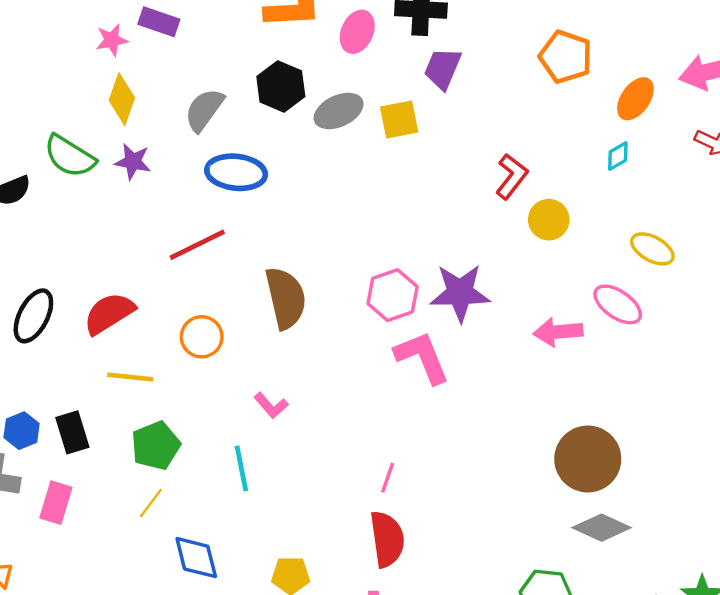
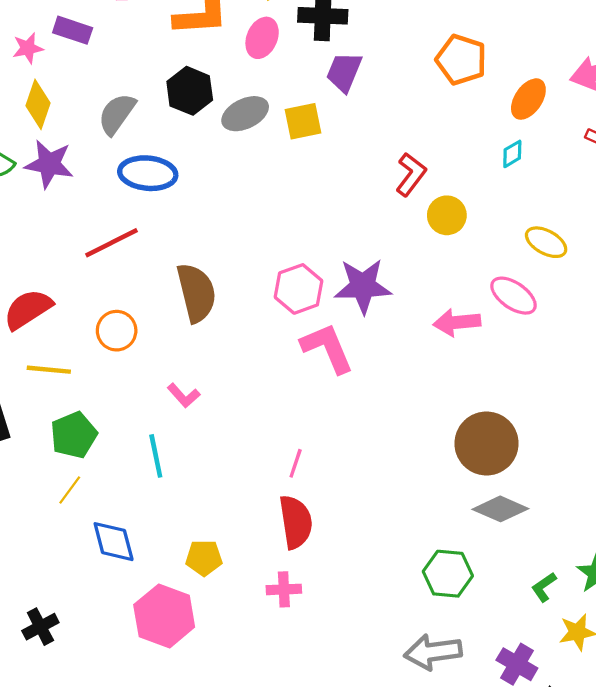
purple star: (133, 162) -> (49, 164), size x1.4

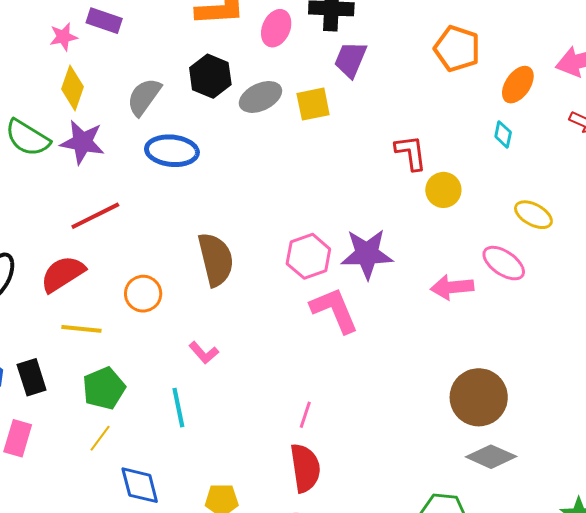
cyan diamond: (512, 154) -> (503, 134), turned -48
red L-shape: (411, 174) -> (411, 153), turned -45
red line: (111, 243) -> (95, 216), moved

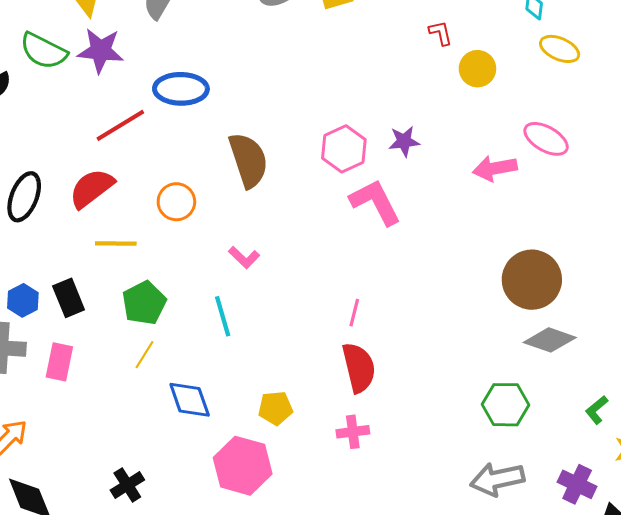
blue ellipse: (172, 151) -> (181, 89), moved
red L-shape: (411, 153) -> (441, 33), size x0.7
yellow ellipse: (533, 215) -> (560, 49), moved
purple star: (367, 254) -> (404, 141), size x0.6

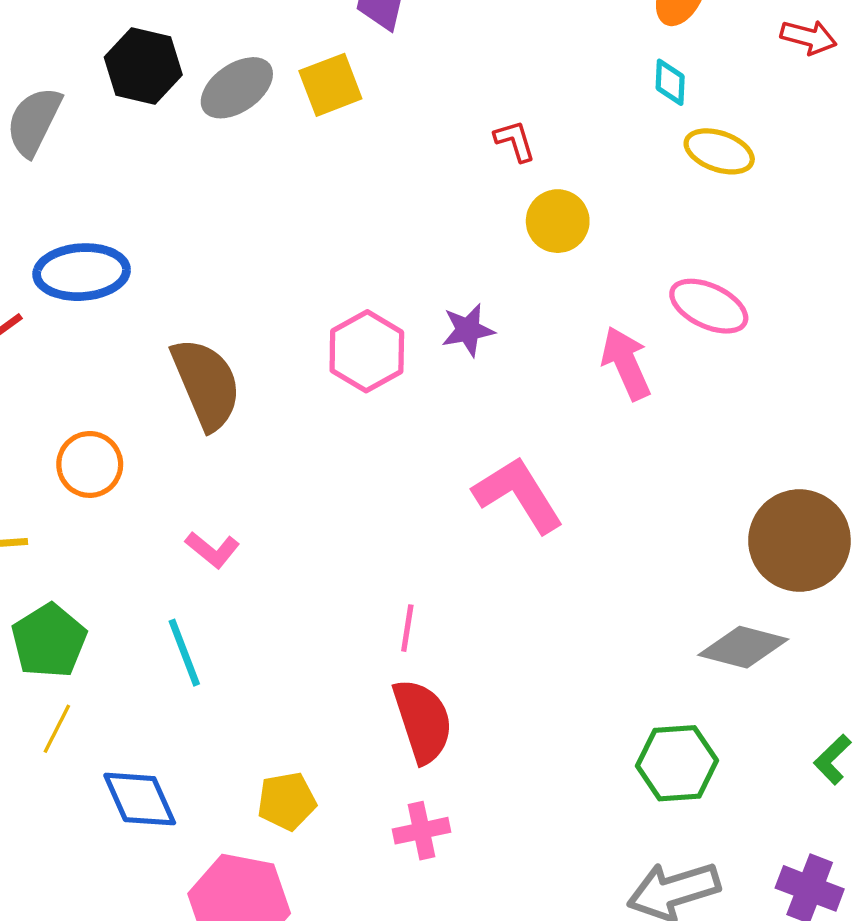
yellow circle: (477, 69) -> (558, 221), moved
pink arrow: (495, 168) -> (626, 363), turned 81
pink L-shape: (375, 202) -> (518, 495), moved
brown circle: (532, 280) -> (799, 540), moved

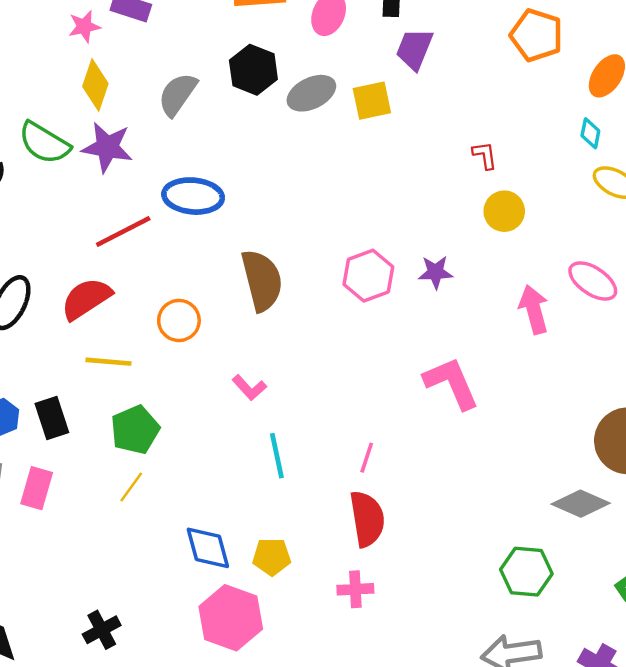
cyan line: (184, 653) -> (277, 456), moved
blue diamond: (140, 799) -> (208, 548), moved

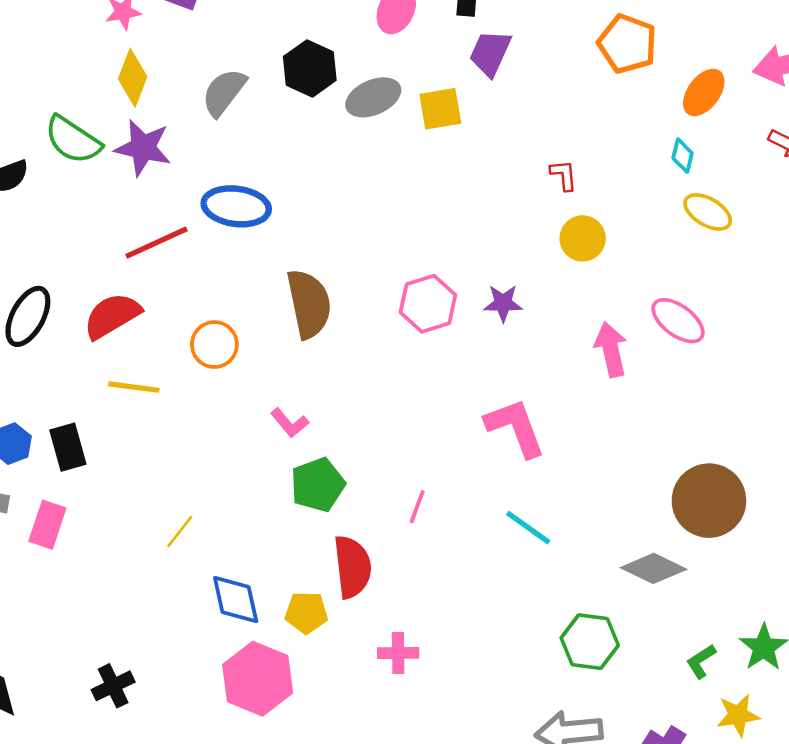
green pentagon: (135, 430) -> (318, 485), moved
cyan line: (277, 456) -> (528, 528), moved, turned -45
yellow line: (131, 487) -> (180, 531), moved
red semicircle: (367, 519) -> (352, 567), moved

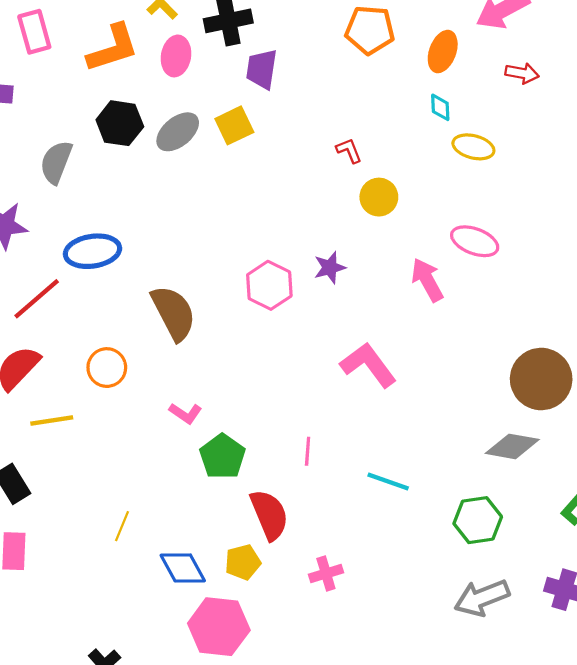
cyan line: (528, 528) -> (388, 481), moved

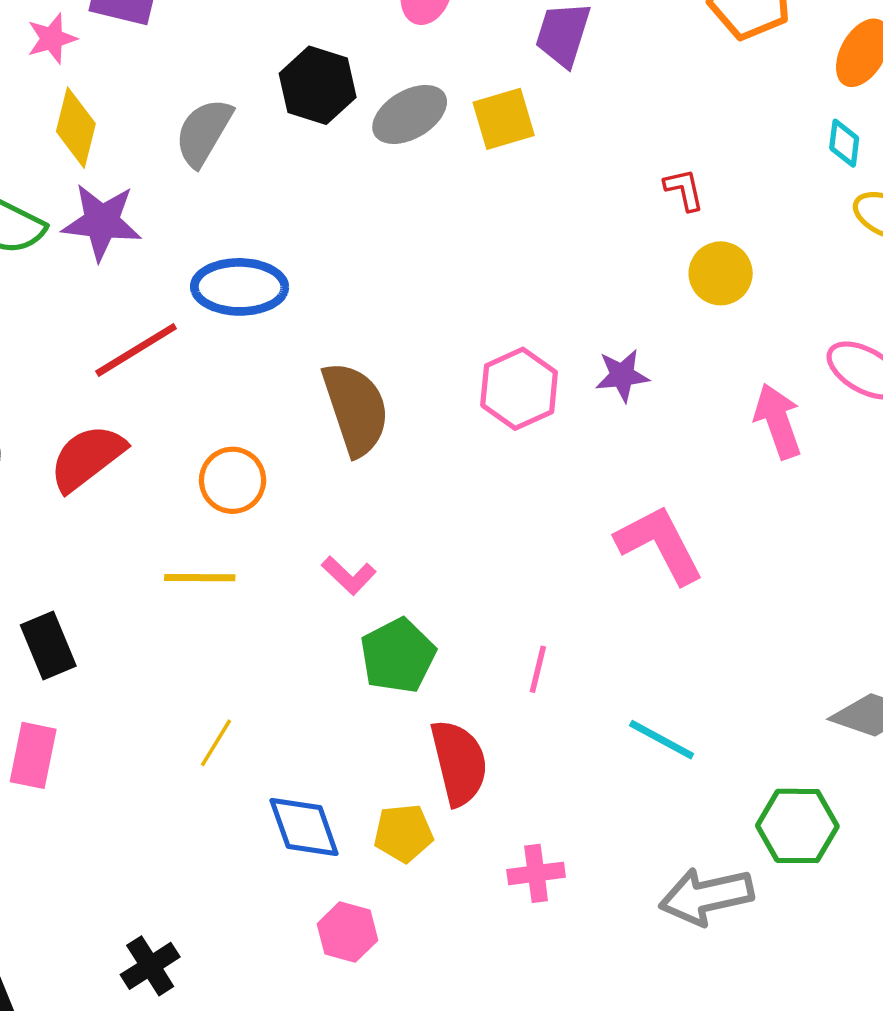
yellow line: (52, 420) -> (200, 578), moved
gray arrow: (482, 598) -> (706, 896), moved
pink hexagon: (219, 627) -> (347, 932), size x0.6

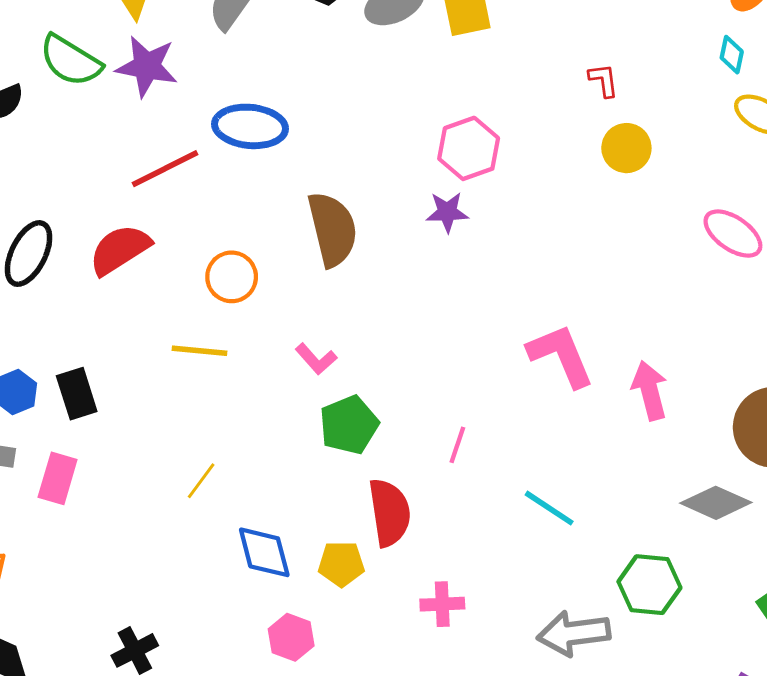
purple star: (622, 375) -> (447, 212), moved
pink hexagon: (519, 389) -> (469, 148), moved
pink arrow: (778, 421) -> (650, 390), moved

